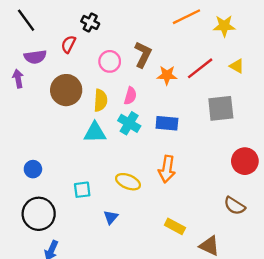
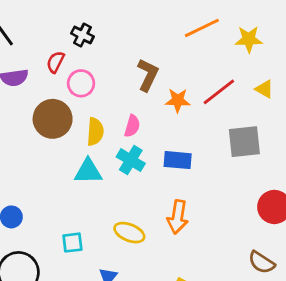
pink circle: (110, 61) -> (81, 83), moved

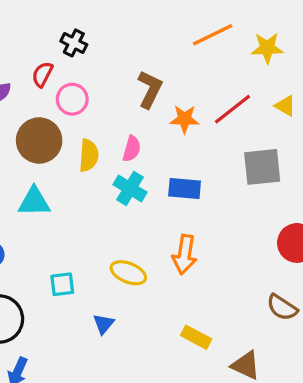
cyan triangle: (88, 171) -> (34, 202), moved

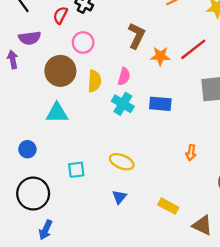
red semicircle: (42, 74) -> (60, 15), moved
orange arrow: (185, 255) -> (191, 153), moved, size x0.6
blue triangle: (104, 324) -> (119, 197), moved

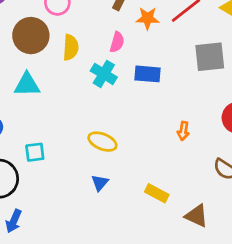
pink semicircle: (124, 77) -> (117, 42), moved
cyan square: (76, 170) -> (35, 152), moved

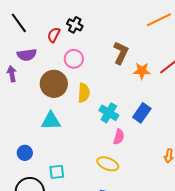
pink semicircle: (117, 42) -> (119, 137), moved
blue rectangle: (148, 74) -> (142, 113), turned -60

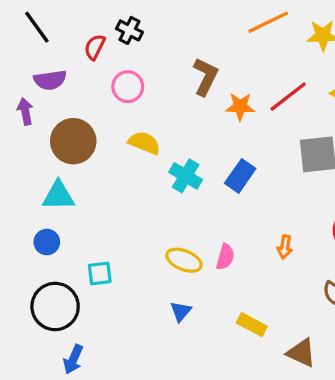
brown circle: (54, 84) -> (73, 141), moved
yellow semicircle: (84, 93) -> (144, 143), turned -72
cyan triangle: (51, 121) -> (58, 196), moved
pink semicircle: (119, 137) -> (225, 257), moved

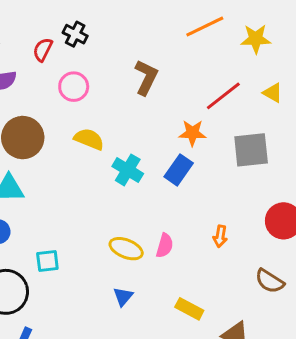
orange star: (240, 106) -> (192, 133), moved

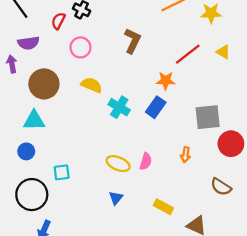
gray square: (251, 150) -> (208, 117), moved

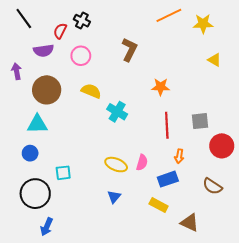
purple semicircle: (28, 43) -> (44, 51), moved
red line: (188, 54) -> (167, 125), moved, turned -55
blue rectangle: (156, 107) -> (168, 179), moved, turned 36
gray square: (208, 117) -> (200, 121), size x0.7

